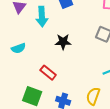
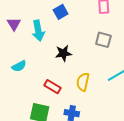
yellow semicircle: (93, 96) -> (83, 82), moved

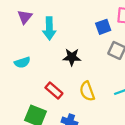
blue square: (61, 12) -> (103, 27), moved
yellow semicircle: (83, 82) -> (87, 91), turned -42

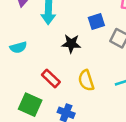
blue square: (103, 27) -> (96, 22), moved

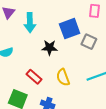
blue square: (96, 22) -> (70, 29), size x1.5

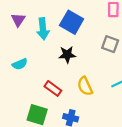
blue square: (70, 29) -> (72, 22), moved, turned -35

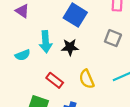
purple triangle: (18, 20) -> (22, 11), turned -32
cyan arrow: (43, 29) -> (46, 42), moved

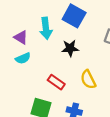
purple triangle: (22, 11) -> (21, 37), moved
cyan arrow: (46, 42) -> (46, 28), moved

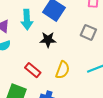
yellow semicircle: (88, 79) -> (63, 70), turned -138

